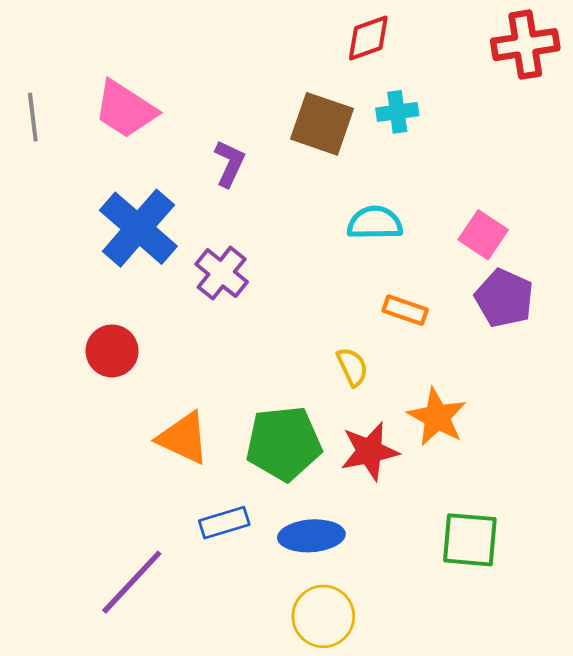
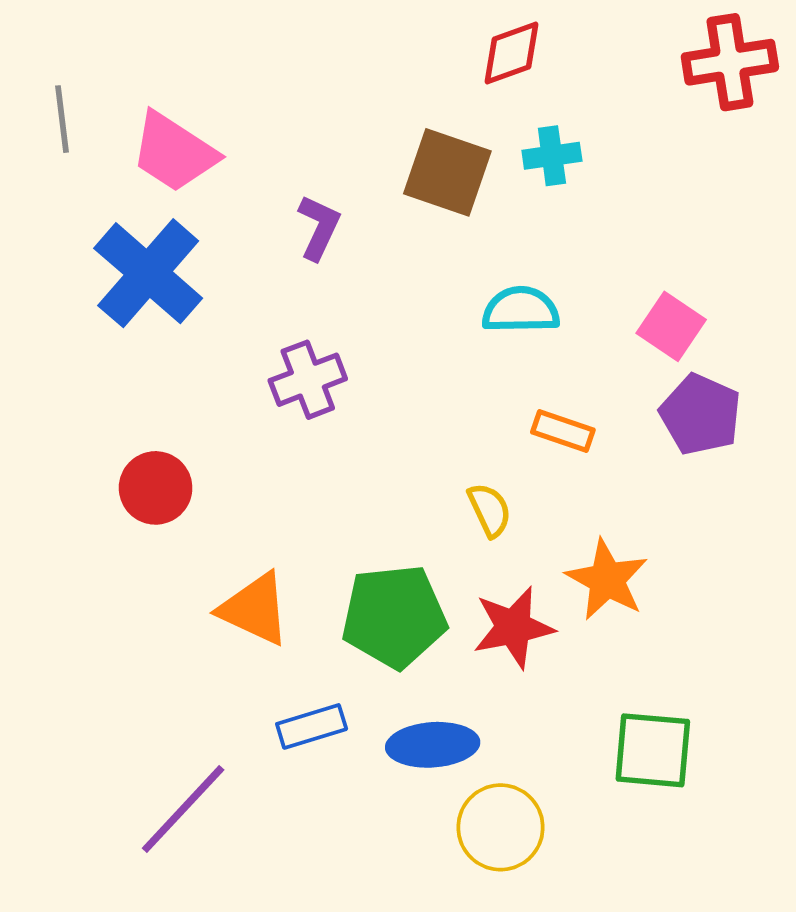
gray line: (33, 117) -> (62, 119), moved
blue cross: (138, 228) -> (148, 273), moved
purple cross: (222, 273) -> (308, 380), turned 30
yellow circle: (323, 616) -> (501, 827), moved

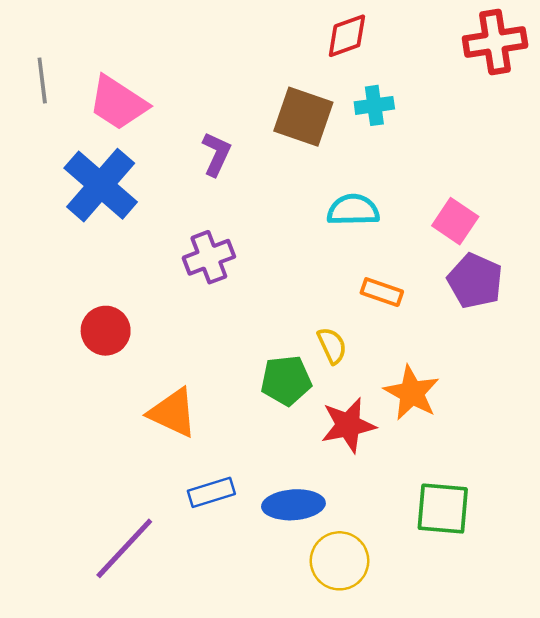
green pentagon: (394, 616) -> (286, 380), moved, size x0.7

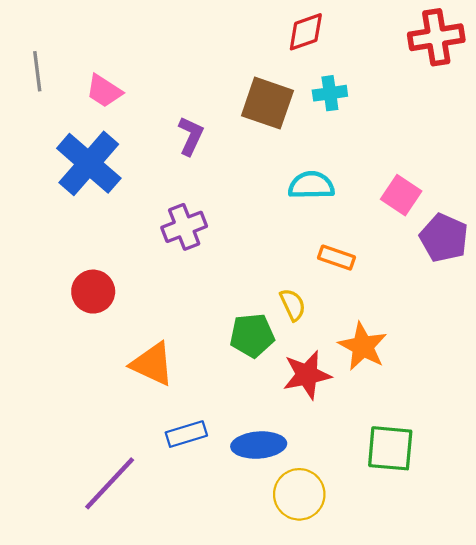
pink trapezoid: (118, 103) -> (104, 91), size x0.7
purple pentagon: (475, 281) -> (444, 238), moved

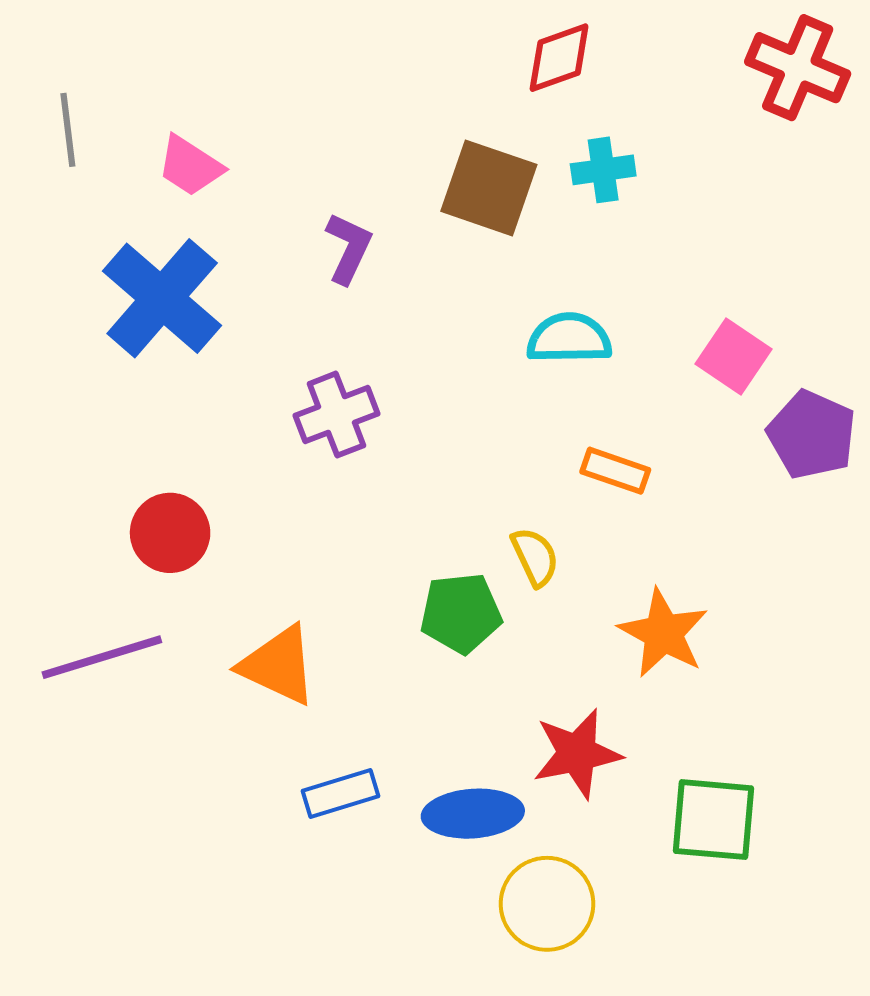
red cross: (436, 37) -> (798, 68), turned 32
red star: (307, 375) -> (577, 753), moved
purple line: (110, 483) -> (102, 657), moved, turned 30

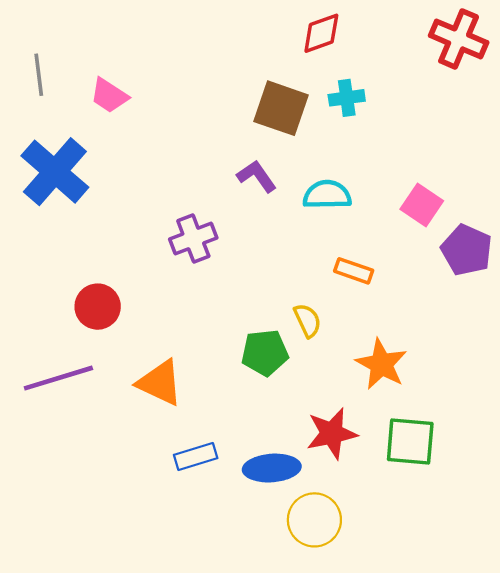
purple L-shape: (349, 248) -> (257, 176), moved, turned -60
blue cross: (162, 298) -> (55, 172), moved
green square: (713, 820) -> (410, 441), moved

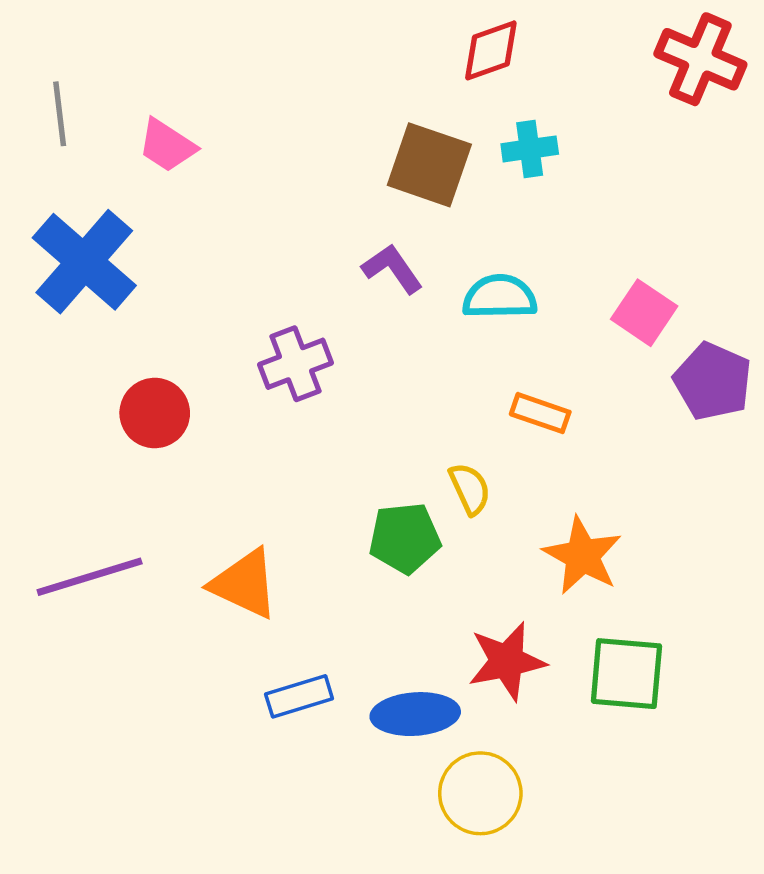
red circle: (98, 307) -> (155, 413), moved

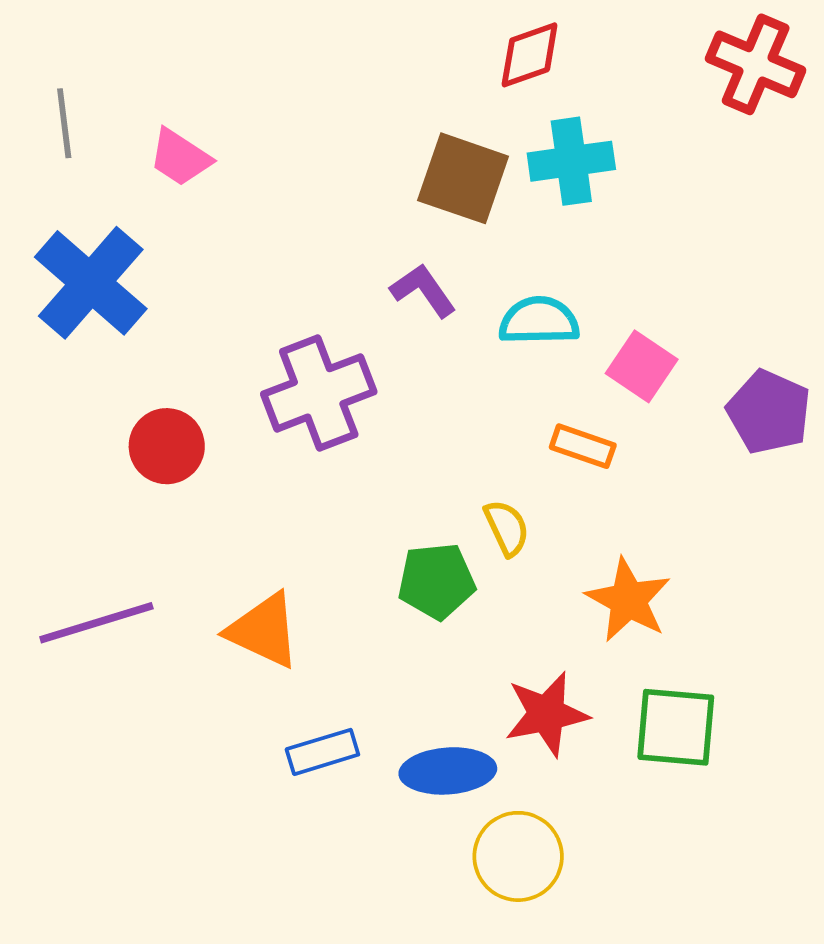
cyan cross: (530, 149) -> (571, 161), size x1.4
pink square: (644, 313) -> (642, 366), moved
purple cross: (296, 364) -> (319, 393), size x1.4

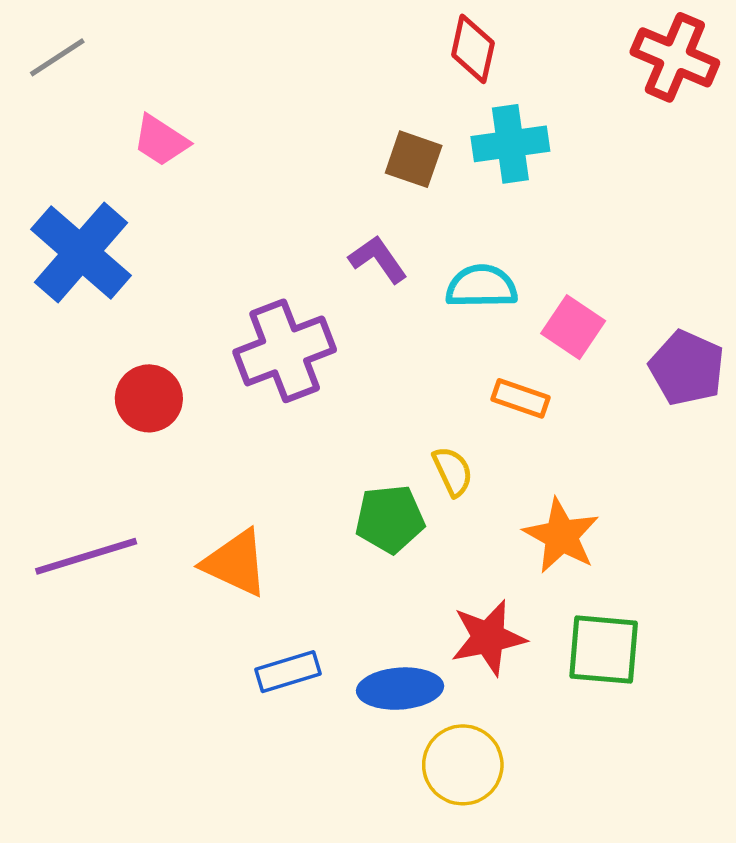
red diamond: (530, 55) -> (473, 49), turned -58
gray line: (64, 123) -> (57, 57), moved, turned 64
brown square: (463, 178) -> (414, 159), size x0.7

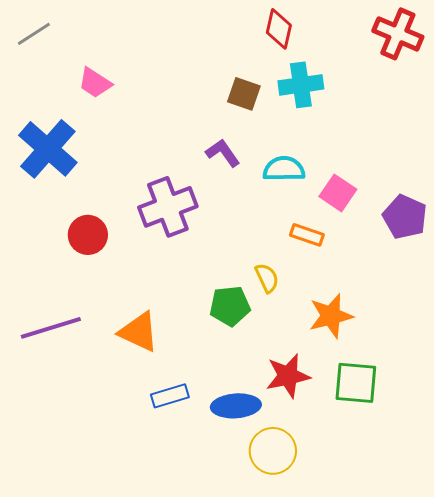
orange star: (561, 536) -> (331, 316), turned 30

